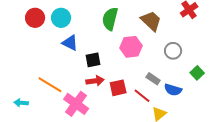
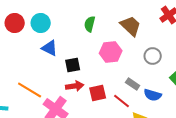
green semicircle: (110, 19) -> (90, 24), size x0.7

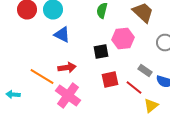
black square: (73, 65) -> (101, 52), moved
red arrow: (75, 86) -> (67, 68), moved

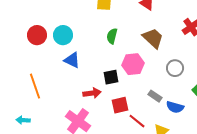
red arrow: (67, 68) -> (92, 93), moved
orange line: (42, 76) -> (35, 86), moved, turned 40
red line: (134, 88) -> (137, 121), moved

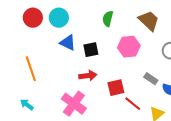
black square: (111, 77) -> (91, 50), moved
cyan arrow: (23, 120) -> (27, 105), moved, turned 32

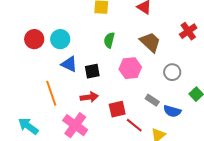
orange line: (31, 69) -> (51, 93), moved
cyan arrow: (27, 105) -> (28, 126), size x1.5

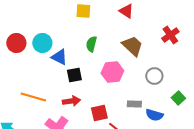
blue triangle: (69, 64) -> (59, 57), moved
orange line: (51, 93) -> (33, 97), turned -55
gray rectangle: (152, 100) -> (134, 104), turned -32

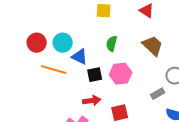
pink hexagon: (112, 72) -> (121, 74), moved
orange line: (33, 97) -> (54, 70), moved
gray rectangle: (134, 104) -> (158, 94), moved, turned -32

